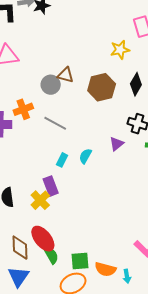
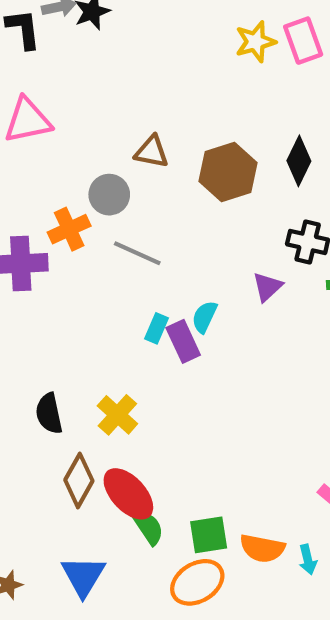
yellow star: (120, 50) -> (255, 42), moved
gray circle: (51, 85) -> (109, 195), moved
purple rectangle: (51, 186) -> (183, 341), moved
brown diamond: (20, 248) -> (79, 480), moved, turned 35

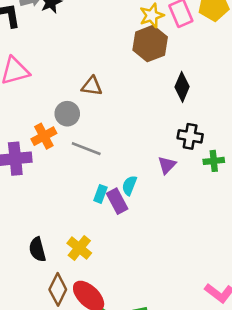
brown hexagon: (228, 172) -> (150, 44), moved

